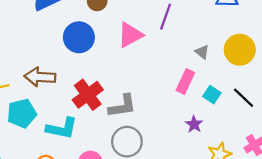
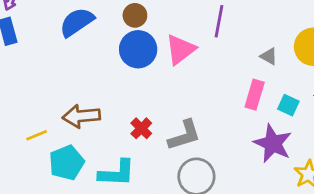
blue circle: (79, 37) -> (138, 49), moved
red cross: (88, 95) -> (141, 128), size x0.6
purple star: (194, 124) -> (273, 144), size x1.8

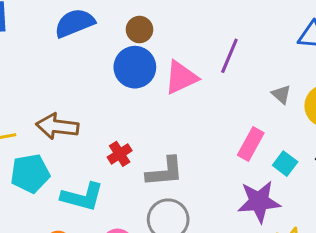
gray triangle: (269, 56) -> (281, 94), moved
purple star: (273, 144) -> (259, 202), turned 30

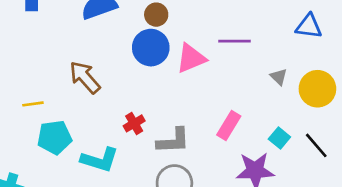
purple line: (229, 56) -> (235, 41), turned 64
brown arrow: (57, 126) -> (85, 77), moved, turned 39
pink rectangle: (251, 144) -> (229, 126), moved

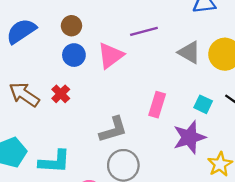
blue circle: (151, 48) -> (74, 55), size x0.7
gray triangle: (279, 77) -> (189, 52), size x1.5
red cross: (134, 123) -> (61, 94), moved

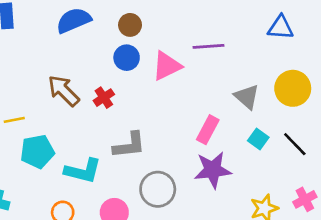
gray triangle: (189, 52) -> (247, 97), moved
gray L-shape: (113, 130) -> (129, 145), moved
purple star: (189, 137) -> (213, 170), moved

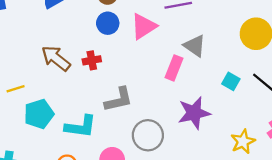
gray triangle: (247, 97) -> (195, 46), moved
red cross: (104, 98) -> (92, 60), turned 30
pink rectangle: (208, 130) -> (174, 68), moved

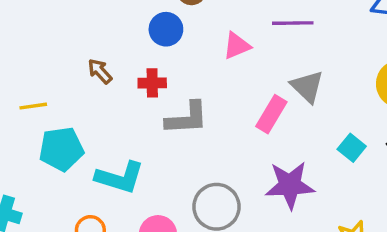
blue circle: (108, 23) -> (166, 29), moved
pink triangle: (144, 26) -> (237, 46), size x0.7
brown arrow: (56, 58) -> (100, 71), size x0.6
gray L-shape: (119, 100) -> (187, 118), moved

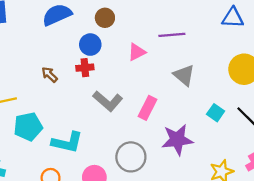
red cross: (152, 83) -> (85, 68), moved
pink rectangle: (271, 114) -> (148, 108), moved
gray L-shape: (187, 118) -> (108, 101), turned 48

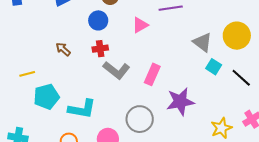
red cross: (85, 68) -> (100, 49), moved
gray triangle: (184, 75) -> (203, 42), moved
cyan square: (216, 113) -> (214, 67), moved

